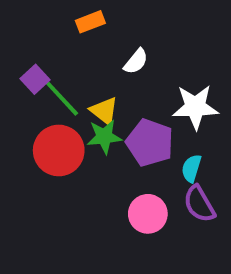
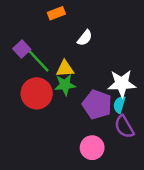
white star: (195, 107) -> (122, 84), moved
yellow triangle: (104, 111) -> (65, 69), turned -42
purple pentagon: (150, 143) -> (97, 104), moved
pink circle: (148, 214) -> (92, 148), moved

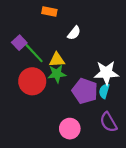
orange rectangle: (56, 13) -> (49, 12), turned 32
purple semicircle: (124, 127) -> (108, 122), moved
pink circle: (92, 148) -> (70, 129), moved

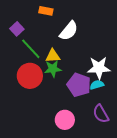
white semicircle: (74, 33) -> (69, 31), size x1.5
purple square: (19, 43) -> (17, 29), moved
cyan semicircle: (104, 91) -> (97, 85), turned 56

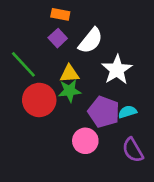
purple square: (17, 29) -> (58, 38), moved
green line: (31, 49) -> (23, 64), moved
white star: (99, 68) -> (117, 70), moved, turned -30
pink circle: (65, 120) -> (85, 141), moved

